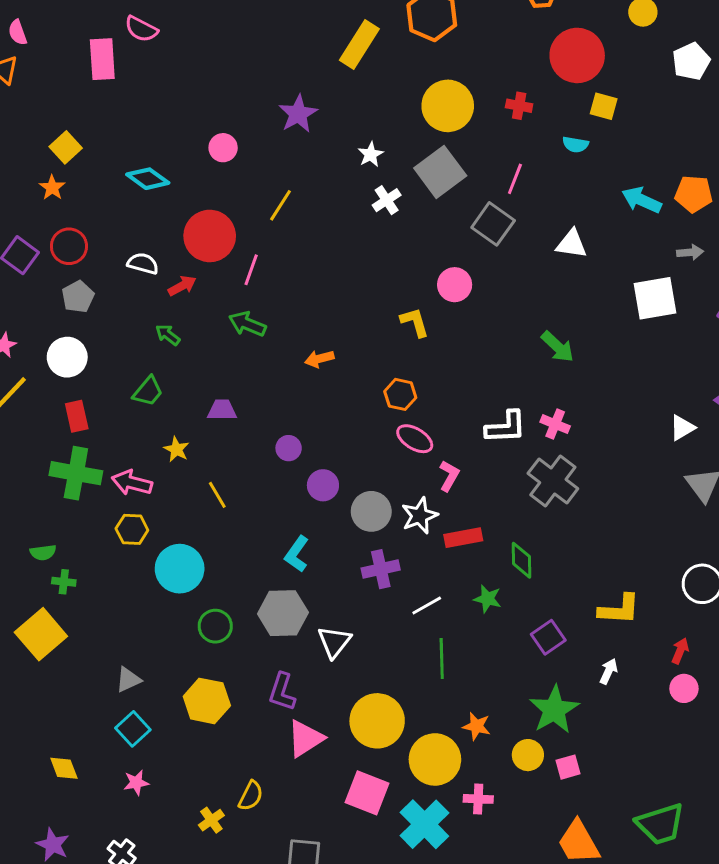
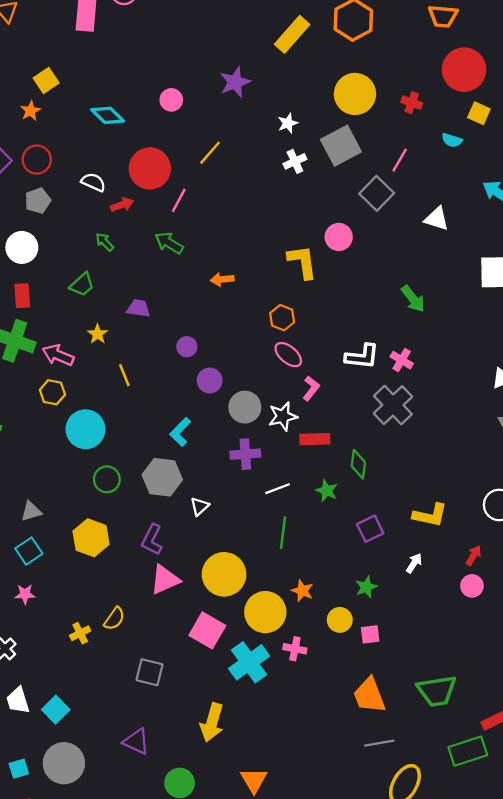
yellow L-shape: (415, 322) -> (302, 262), size x1.4
white triangle: (334, 642) -> (200, 506), size x0.7
green star: (554, 710) -> (366, 587), size x0.6

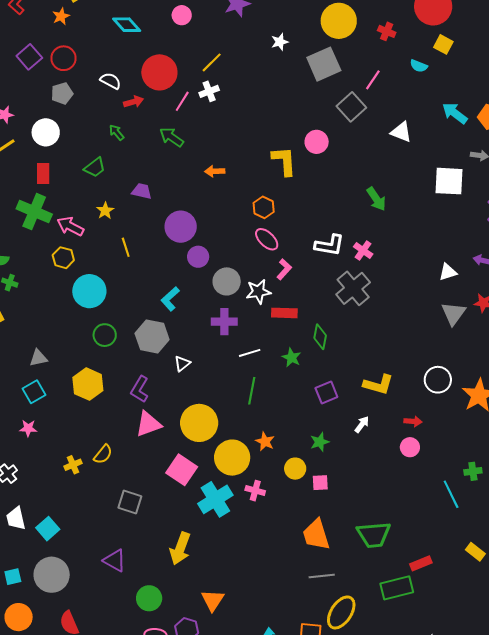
white cross: (295, 161) -> (209, 91), moved
purple circle: (187, 347) -> (181, 227), size x1.8
red arrow: (474, 556) -> (413, 421), turned 60

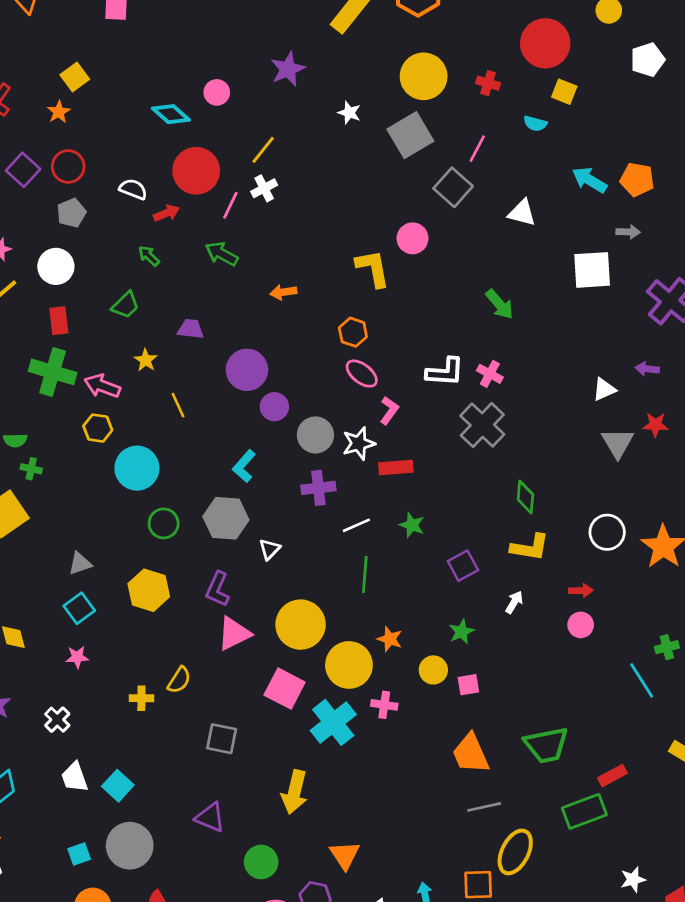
cyan diamond: (127, 25) -> (171, 114), moved
white star: (280, 42) -> (349, 113), turned -30
green diamond: (320, 337) -> (525, 497), moved
yellow cross: (73, 465) -> (141, 698), turned 30

